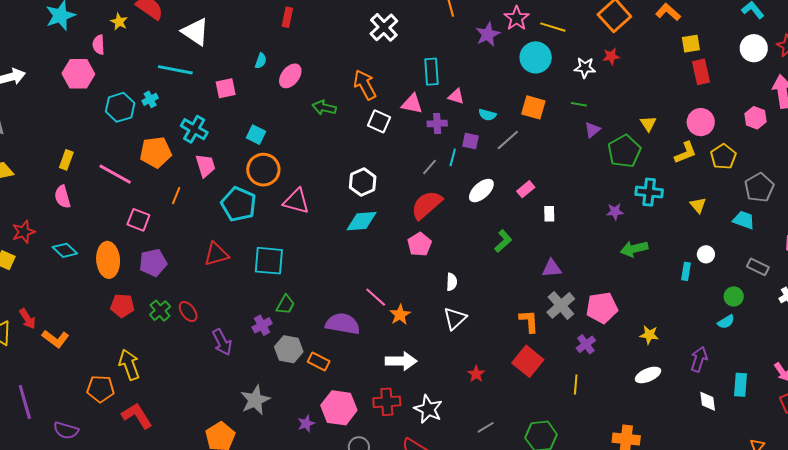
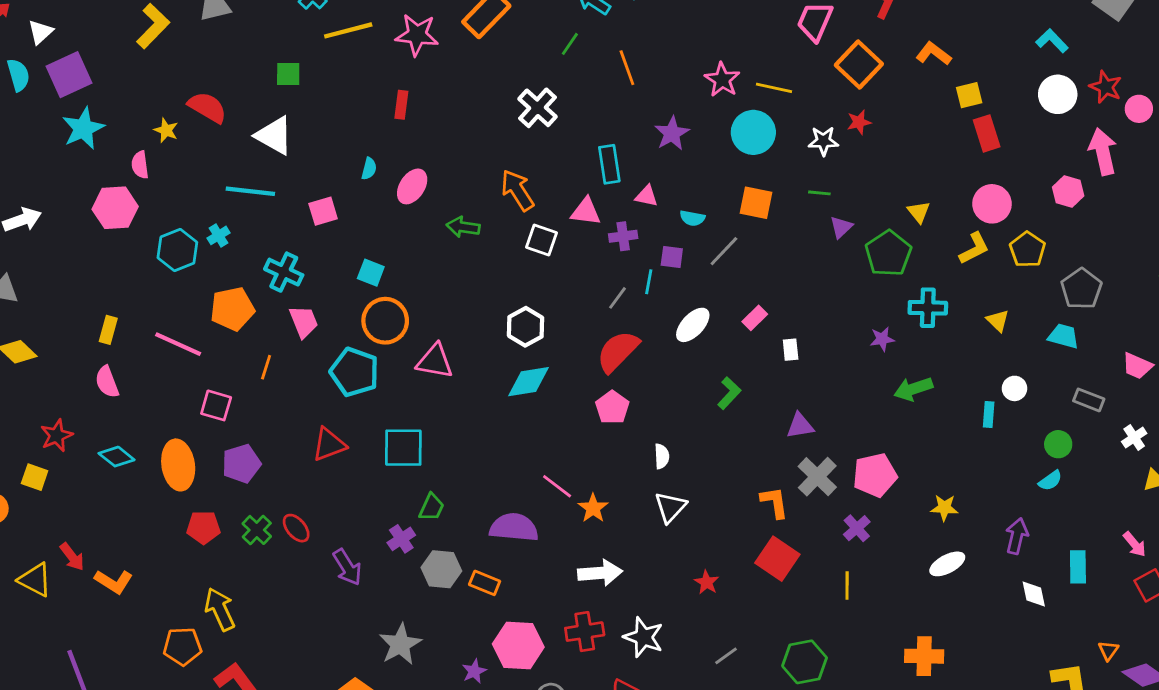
purple star: (488, 34) -> (672, 133), moved

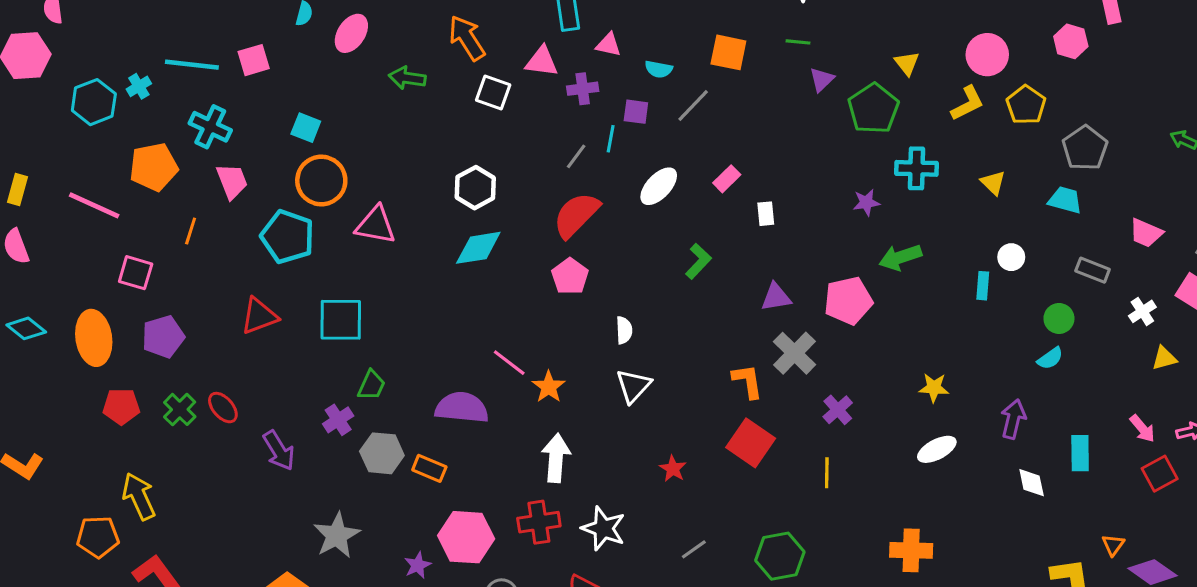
cyan line: (250, 191) -> (192, 65), moved
pink pentagon: (875, 475) -> (848, 301), moved
white arrow: (600, 573) -> (556, 458), turned -81

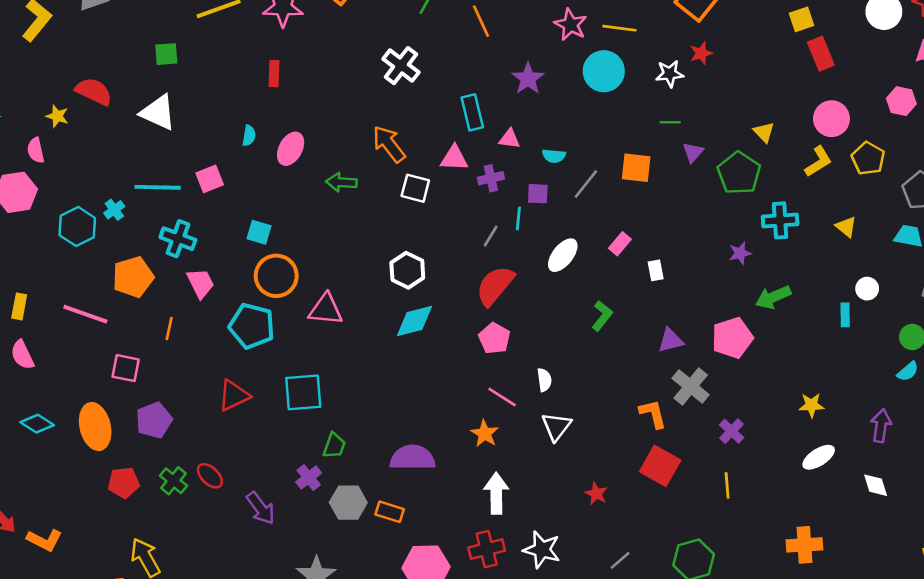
orange square: (728, 52) -> (636, 168), moved
pink line: (509, 363) -> (502, 397), moved
white diamond: (1032, 483) -> (876, 485), moved

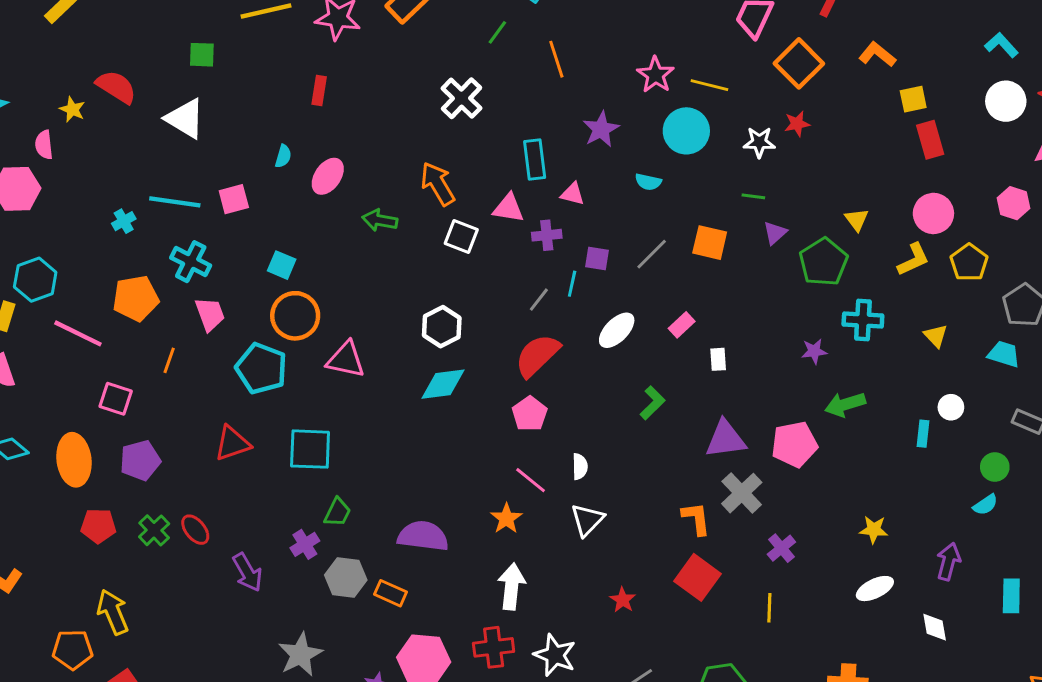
cyan semicircle: (554, 156) -> (648, 182), moved
cyan hexagon: (77, 227) -> (35, 280), moved
purple triangle: (671, 340) -> (726, 439), size x1.4

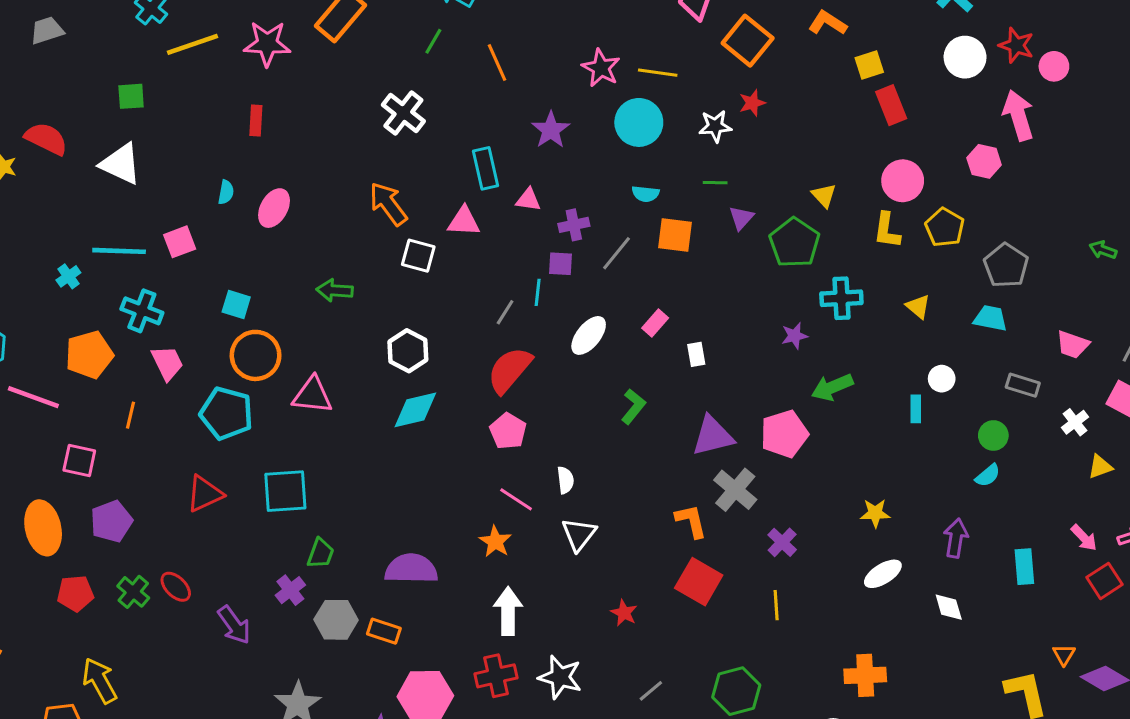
cyan semicircle: (648, 182) -> (645, 194), moved
green arrow: (380, 220) -> (335, 290), moved
purple cross: (547, 235) -> (574, 225), moved
yellow L-shape: (913, 259) -> (887, 230), turned 129

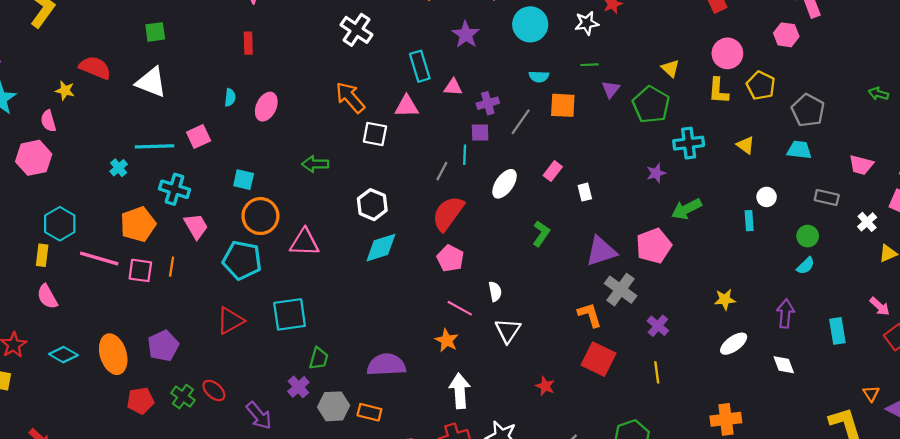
pink square: (79, 460) -> (140, 270), moved

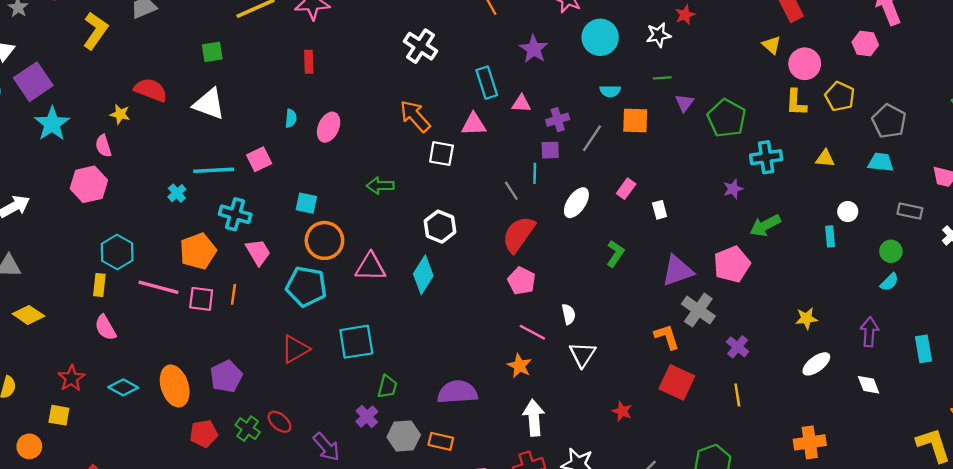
yellow triangle: (670, 68) -> (771, 45), moved
yellow triangle: (745, 145) -> (825, 158), turned -30
gray line: (442, 171) -> (511, 191), turned -60
cyan diamond: (381, 248) -> (423, 275), moved, turned -39

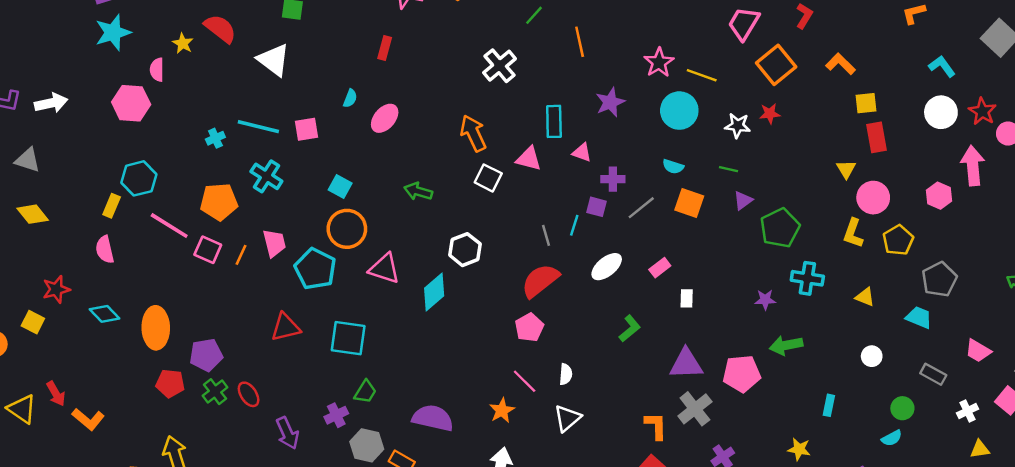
cyan rectangle: (830, 236) -> (829, 405), moved
pink trapezoid: (258, 252) -> (274, 243), moved
purple pentagon: (226, 376) -> (206, 355), moved

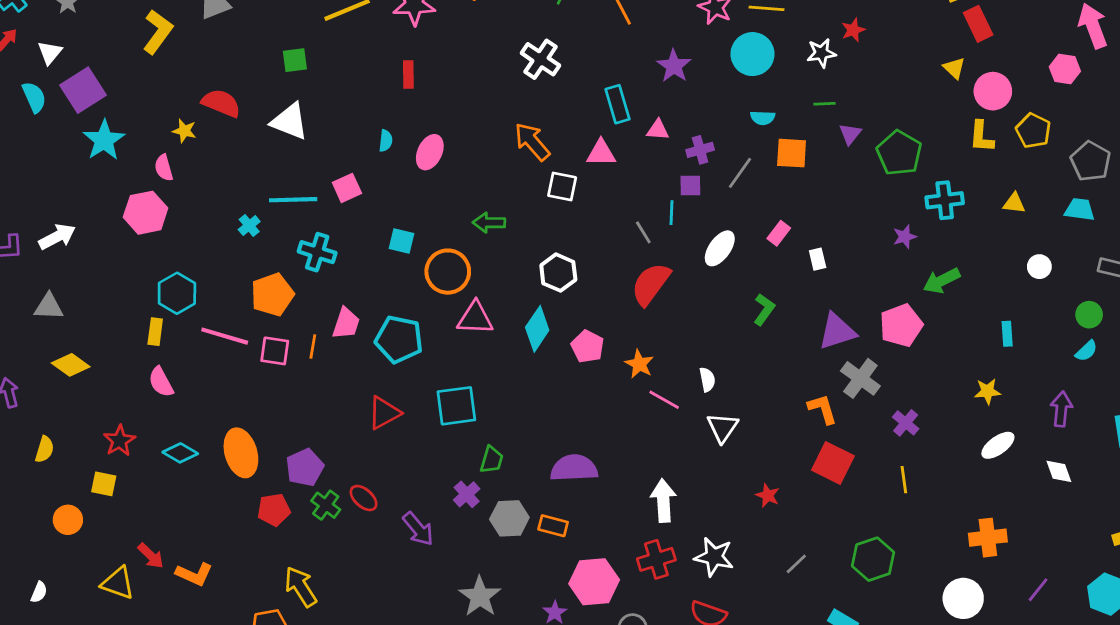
orange circle: (347, 229) -> (448, 272), moved
pink trapezoid: (274, 243) -> (346, 323), turned 48
pink pentagon: (529, 327) -> (588, 346), moved
orange star: (502, 410) -> (639, 364), moved

